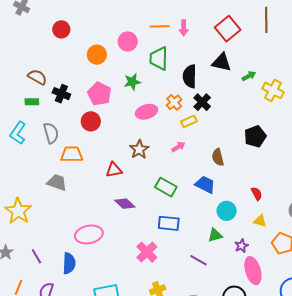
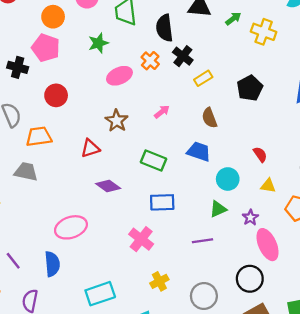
pink pentagon: (99, 94) -> (46, 48), moved
yellow rectangle: (189, 121) -> (203, 78), moved
purple line: (198, 260) -> (202, 241), turned -30

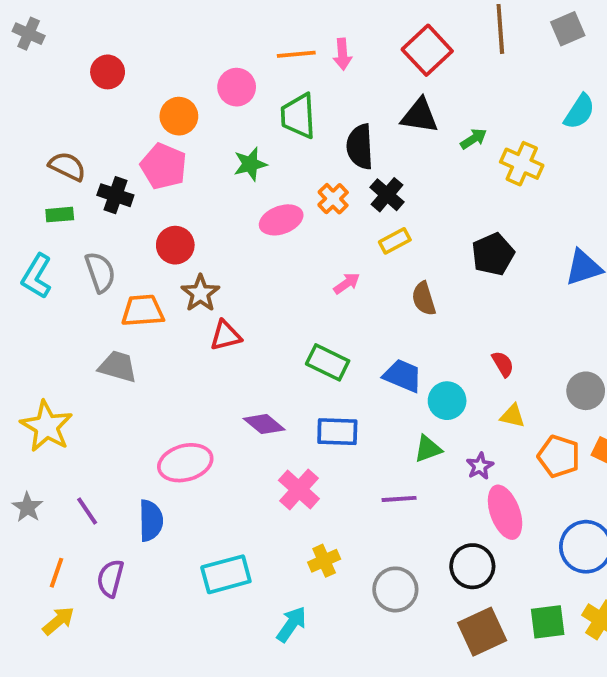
yellow rectangle: (203, 78) -> (395, 241), moved
brown star: (117, 121) -> (200, 293), moved
blue trapezoid: (199, 152) -> (403, 376), moved
purple diamond: (108, 186) -> (264, 424), moved

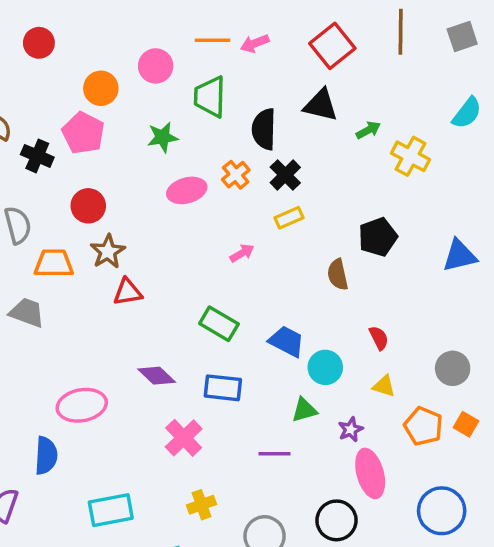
pink arrow: (342, 54) -> (255, 44), turned 68
brown semicircle: (424, 299) -> (338, 275), moved

